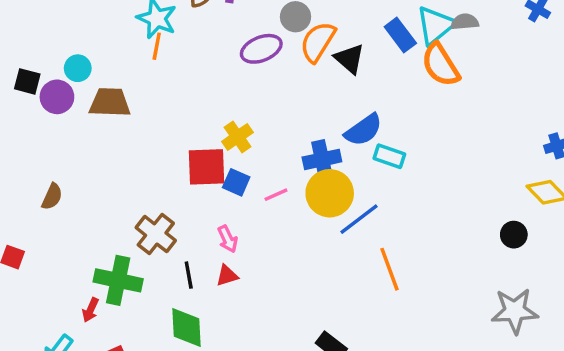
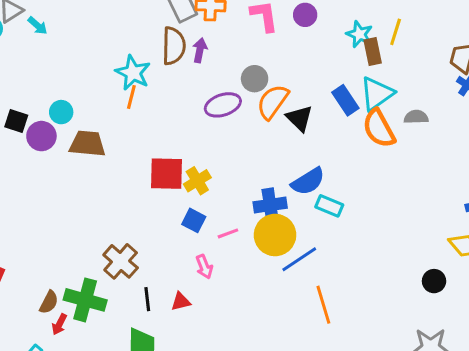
gray semicircle: (465, 22) -> (416, 117), moved
red square: (206, 167) -> (167, 174), moved
brown semicircle: (52, 197) -> (49, 302), moved
pink arrow: (228, 239) -> (204, 267), moved

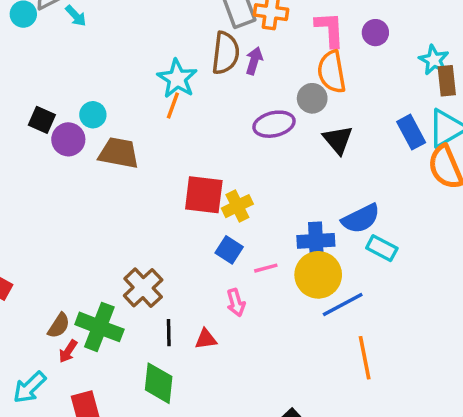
orange semicircle: (273, 102) -> (332, 72), moved, turned -51
black triangle: (299, 118) -> (338, 140), moved

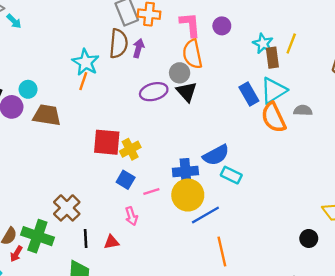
black triangle: (338, 140) -> (187, 92), moved

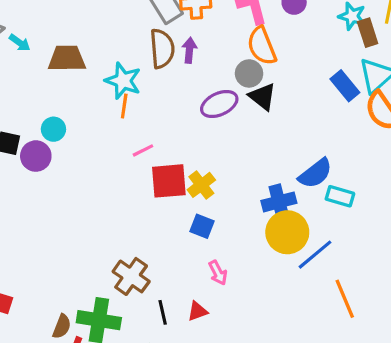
brown trapezoid: (47, 115) -> (67, 59), moved
pink line: (151, 192) -> (143, 150), moved

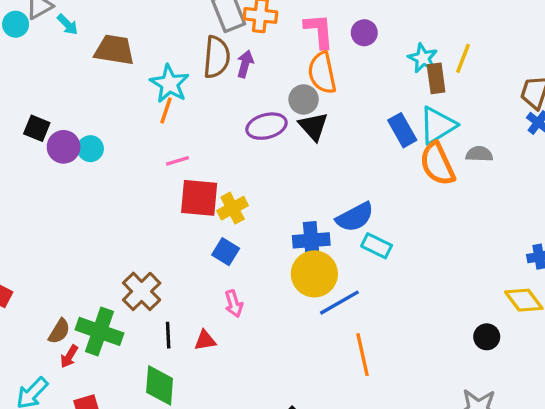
cyan circle: (53, 129) -> (90, 149), moved

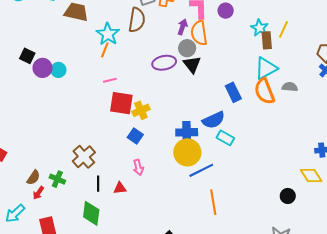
purple arrow: (245, 64) -> (182, 27), moved
blue rectangle: (402, 130) -> (233, 92), moved
green cross: (99, 331) -> (57, 179), size x0.6

